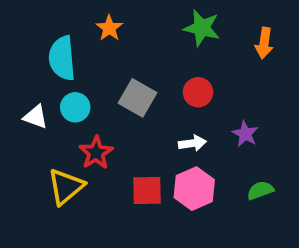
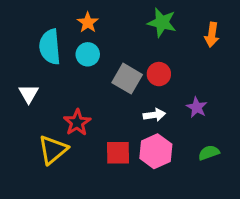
gray square: (138, 98) -> (127, 79), moved
cyan circle: (75, 107) -> (88, 54), moved
white triangle: (36, 117) -> (29, 94), turned 40

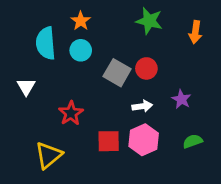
yellow triangle: (53, 150) -> (49, 155), moved

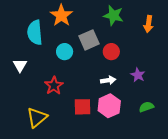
orange star: (81, 21) -> (61, 15), size x1.5
cyan circle: (81, 50) -> (65, 52), moved
gray square: (117, 73) -> (89, 40), moved, turned 36

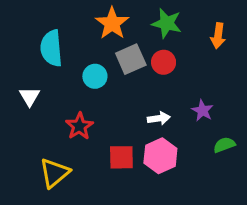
orange star: (61, 15) -> (112, 23), moved
red circle: (111, 52) -> (164, 62), moved
green semicircle: (146, 107) -> (224, 145), moved

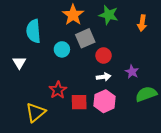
red circle: (164, 62) -> (104, 56), moved
red star: (79, 126) -> (58, 90), moved
green semicircle: (224, 145) -> (146, 94), size x1.5

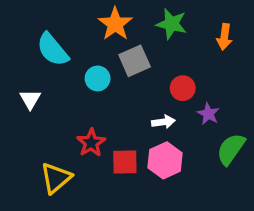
cyan semicircle: (33, 31) -> (53, 50), turned -35
red circle: (104, 56) -> (183, 88), moved
green semicircle: (146, 94) -> (231, 149), turned -35

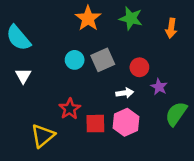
cyan semicircle: (53, 50) -> (18, 38), moved
gray square: (135, 61) -> (103, 60), moved

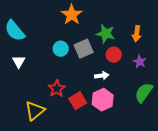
green star: (131, 18) -> (106, 34), moved
orange arrow: (171, 28) -> (137, 34), moved
purple star: (159, 87) -> (140, 62), moved
red square: (95, 124) -> (78, 101), turned -30

